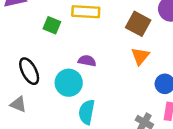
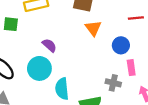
purple semicircle: (87, 61) -> (49, 45), turned 48

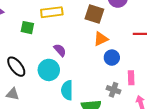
orange triangle: (93, 28) -> (101, 39), turned 35
blue circle: (121, 45) -> (112, 58), moved

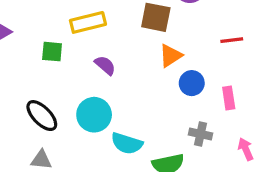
purple semicircle: (60, 50) -> (105, 65), moved
pink rectangle: (131, 78) -> (229, 98), moved
cyan semicircle: (67, 90) -> (127, 143), turned -66

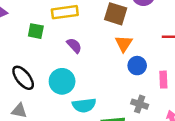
orange triangle: (171, 56) -> (124, 43), turned -30
cyan semicircle: (127, 143) -> (84, 105), turned -30

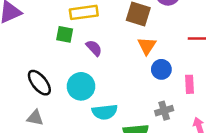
green square: (36, 31) -> (65, 34), moved
gray cross: (140, 104) -> (164, 111), turned -35

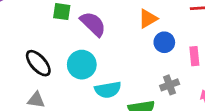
orange triangle: (147, 46) -> (148, 19), turned 30
purple semicircle: (94, 48) -> (93, 24), size x1.5

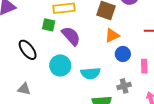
black ellipse: (38, 63) -> (28, 50), moved
cyan semicircle: (108, 90) -> (91, 73), moved

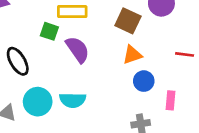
cyan circle: (60, 65) -> (38, 102), moved
cyan semicircle: (91, 73) -> (73, 100), moved

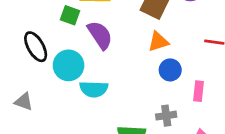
cyan circle: (38, 102) -> (69, 65), moved

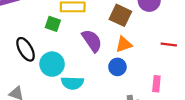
purple semicircle: (100, 35) -> (92, 41), moved
blue circle: (170, 70) -> (117, 67), moved

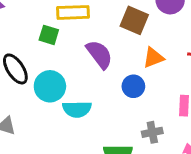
orange triangle: (124, 44) -> (153, 58), moved

